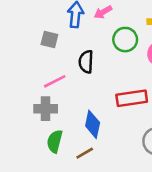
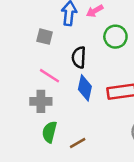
pink line: (55, 81) -> (49, 76), turned 60
blue diamond: (93, 124) -> (85, 88), moved

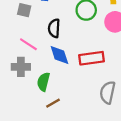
blue diamond: (85, 88) -> (59, 55), turned -30
green semicircle: (49, 132) -> (43, 82), moved

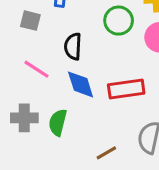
gray cross: (21, 67) -> (24, 118), moved
brown line: (53, 103) -> (106, 153), moved

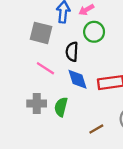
gray square: (30, 21) -> (41, 33), size x1.5
green circle: (119, 21) -> (94, 32), moved

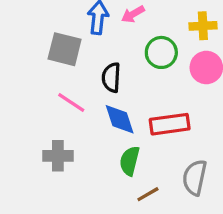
green circle: (94, 32) -> (161, 52), moved
green semicircle: (61, 107) -> (130, 161), moved

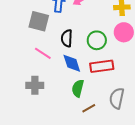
green circle: (161, 52) -> (97, 40), moved

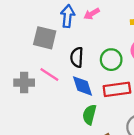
gray cross: (35, 85) -> (24, 83), moved

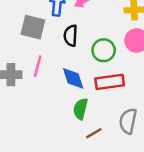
black semicircle: (77, 57) -> (71, 36), moved
pink line: (49, 74) -> (38, 66), turned 72

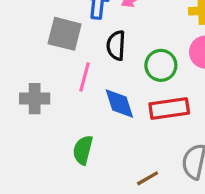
pink line: (38, 66) -> (85, 77), moved
green semicircle: (80, 109) -> (83, 150), moved

